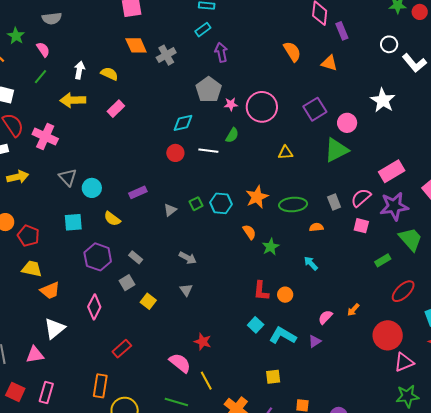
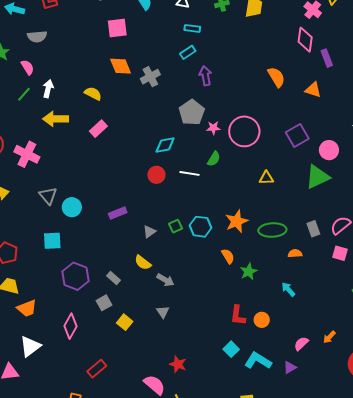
white arrow: (79, 70) -> (48, 89), moved
yellow semicircle: (112, 219) -> (143, 263), moved

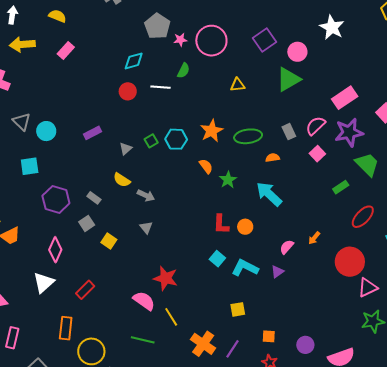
pink square: (340, 253) -> (317, 154), turned 35
cyan arrow: (288, 289) -> (269, 194), size x1.8
white triangle: (30, 346) -> (44, 283), moved
red star: (178, 364) -> (166, 278), size x1.4

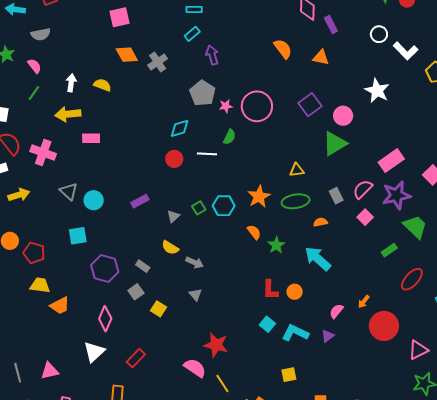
white arrow: (12, 15) -> (71, 83), moved
pink rectangle: (66, 50) -> (91, 138), moved, turned 48
yellow triangle: (238, 85) -> (297, 170), moved
red circle: (350, 262) -> (384, 326), moved

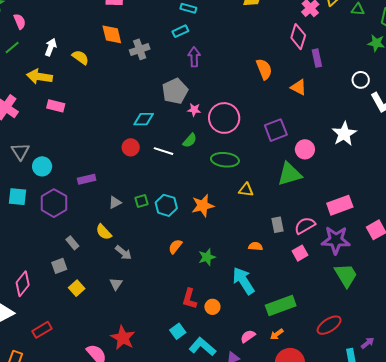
green ellipse: (296, 201) -> (225, 160), moved
orange semicircle: (254, 232) -> (175, 247), moved, turned -119
green rectangle: (389, 250) -> (281, 306), moved, size x1.8
purple hexagon: (105, 269) -> (54, 203), moved

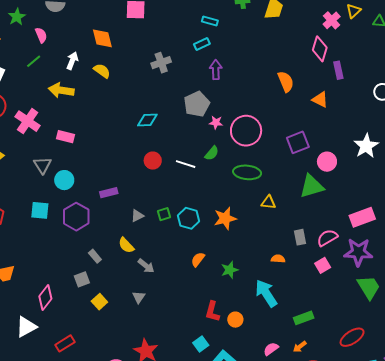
orange diamond: (112, 34) -> (102, 38), moved
pink rectangle: (56, 106) -> (65, 137), moved
cyan diamond: (144, 119) -> (147, 120), moved
green rectangle: (281, 306) -> (304, 318), size x0.7

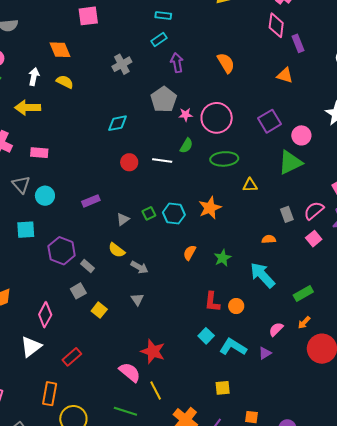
orange semicircle: (286, 82) -> (226, 63), moved
purple hexagon: (76, 217) -> (62, 251), moved

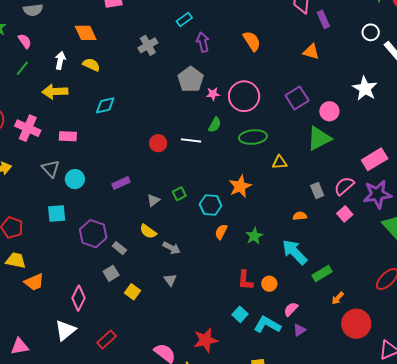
cyan diamond: (117, 123) -> (105, 105), moved
cyan hexagon: (174, 214) -> (211, 205), moved
green rectangle: (303, 293) -> (322, 273), moved
pink semicircle: (276, 329) -> (291, 309), moved
red star: (153, 351) -> (206, 340), moved, turned -30

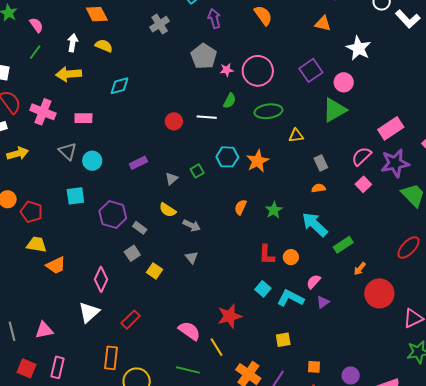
white star: (365, 88) -> (359, 48), moved
gray rectangle: (317, 191) -> (321, 163), moved
cyan hexagon: (211, 205) -> (227, 157), moved

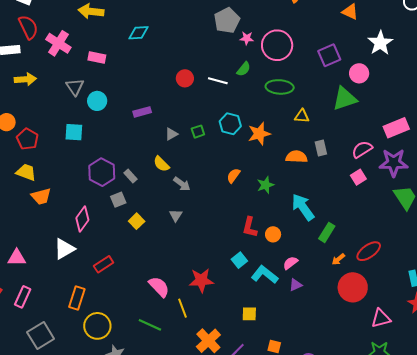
orange semicircle: (318, 188) -> (296, 157), moved, size x1.5
purple hexagon: (113, 214) -> (102, 172), moved
green rectangle: (343, 245) -> (327, 232), turned -36
red ellipse: (408, 247) -> (369, 251), moved

